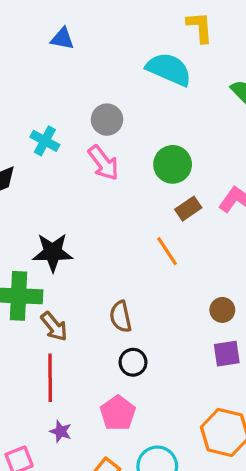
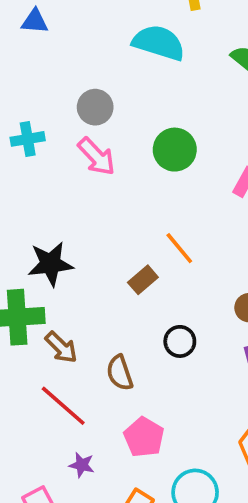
cyan cross: (45, 141) -> (28, 139), turned -32
brown rectangle: (188, 209) -> (143, 280), moved
brown semicircle: (121, 317) -> (120, 373), moved
black circle: (133, 362) -> (180, 341), moved
red line: (50, 378) -> (63, 406), turned -42

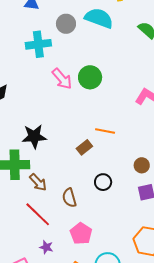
gray circle: (95, 107) -> (66, 24), moved
cyan cross: (28, 139) -> (38, 44), moved, size x1.4
green circle: (175, 150) -> (90, 77), moved
orange line: (179, 248) -> (105, 131), turned -42

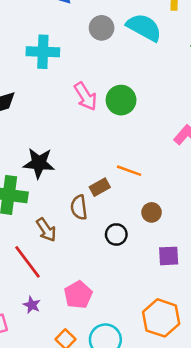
cyan cross: (38, 44) -> (43, 52), moved
brown circle: (142, 165) -> (152, 212), moved
brown arrow: (38, 182) -> (46, 230), moved
brown semicircle: (69, 198) -> (79, 207), moved

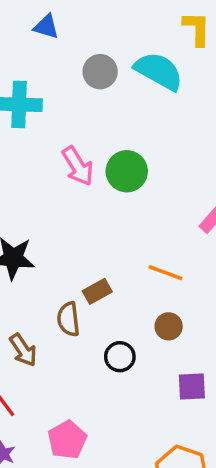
orange line: (129, 171) -> (166, 273), moved

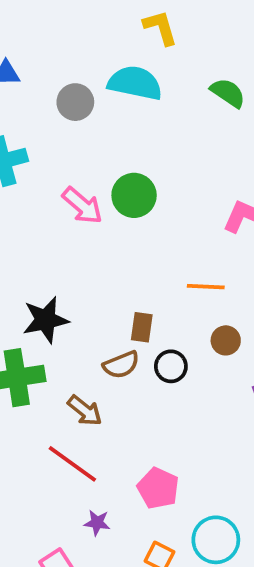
brown rectangle: (97, 291) -> (142, 327), turned -36
brown semicircle: (68, 319) -> (121, 365), turned -88
black circle: (120, 357) -> (171, 366), moved

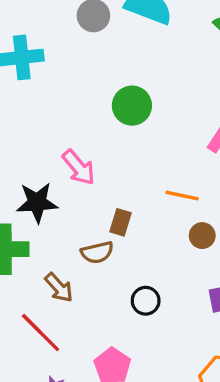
pink arrow: (82, 206) -> (79, 167), moved
brown circle: (226, 340) -> (202, 236), moved
black circle: (171, 366) -> (146, 301), moved

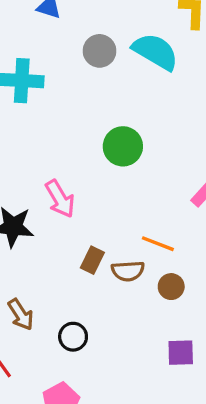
brown semicircle: (97, 252) -> (128, 271), moved
black circle: (146, 301) -> (73, 337), moved

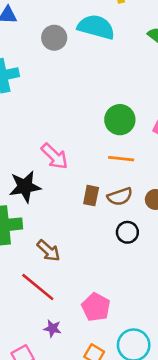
green circle: (123, 146) -> (120, 120), moved
orange line: (158, 244) -> (121, 159), moved
black circle: (73, 337) -> (127, 232), moved

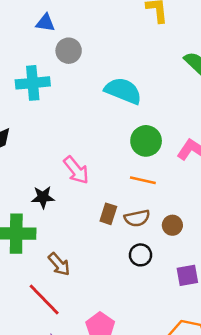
cyan semicircle: (96, 27) -> (123, 91), moved
gray circle: (54, 38) -> (69, 51), moved
black star: (25, 187) -> (43, 197), size x0.7

